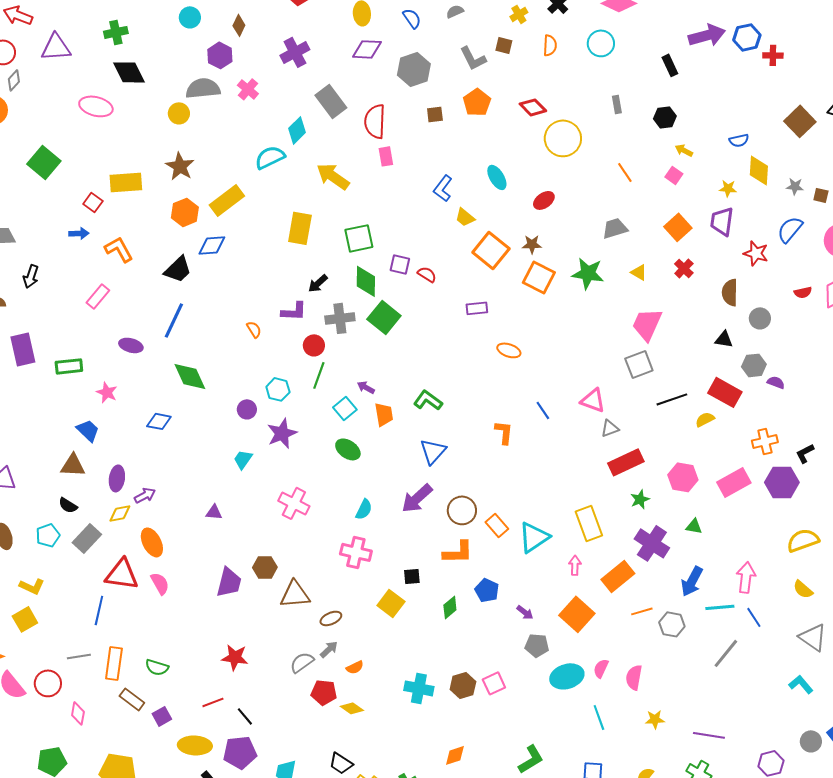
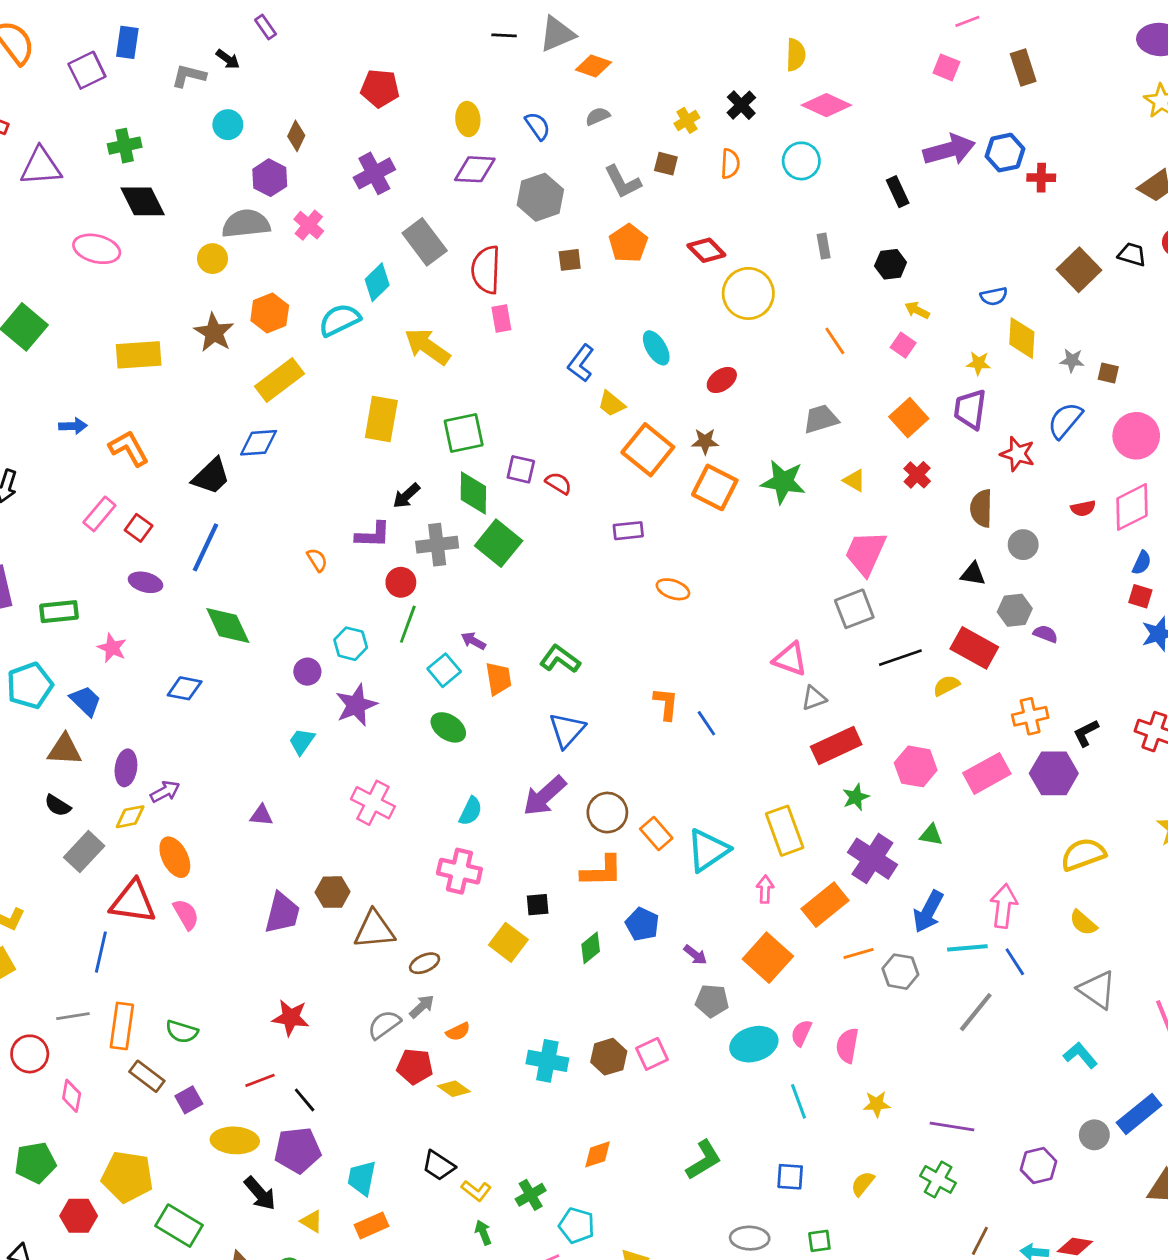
red square: (93, 202) -> (139, 528), moved
orange hexagon: (185, 212) -> (270, 313), moved
blue line: (543, 410) -> (706, 723), moved
cyan pentagon: (48, 535) -> (30, 686), moved, size x1.4

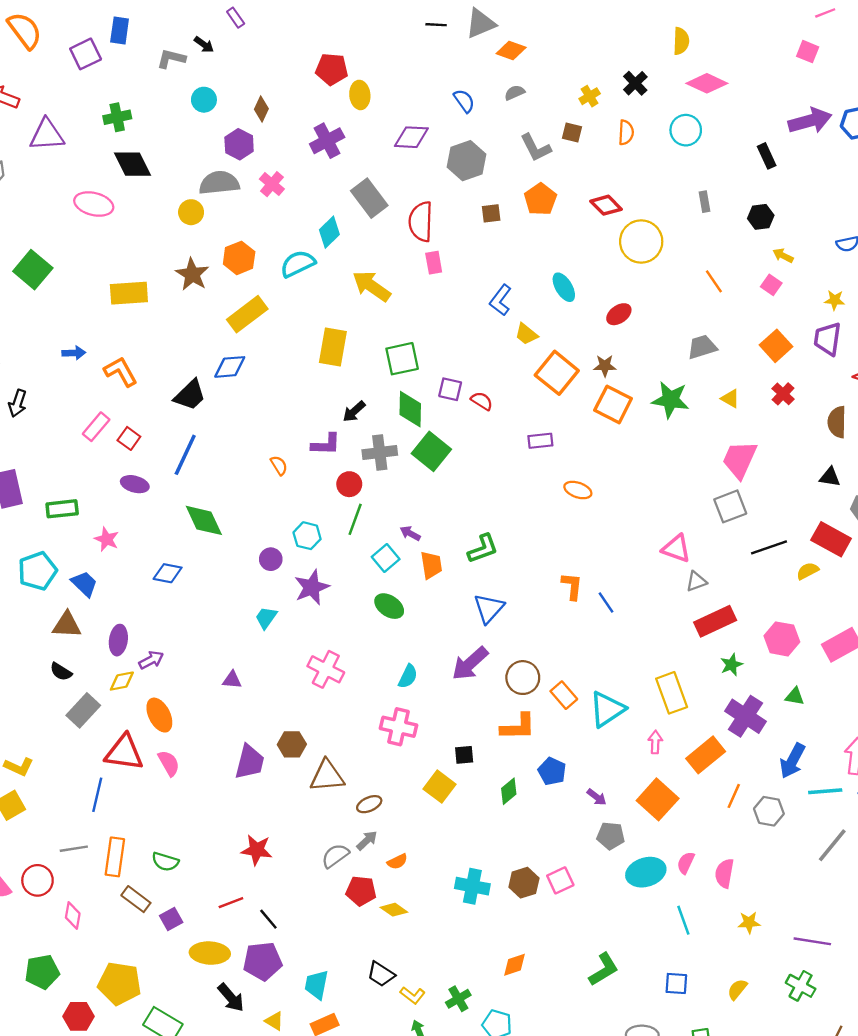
yellow ellipse: (468, 119) -> (360, 95), moved
green L-shape: (560, 659) -> (483, 549), turned 124
orange line: (859, 953) -> (734, 796), turned -50

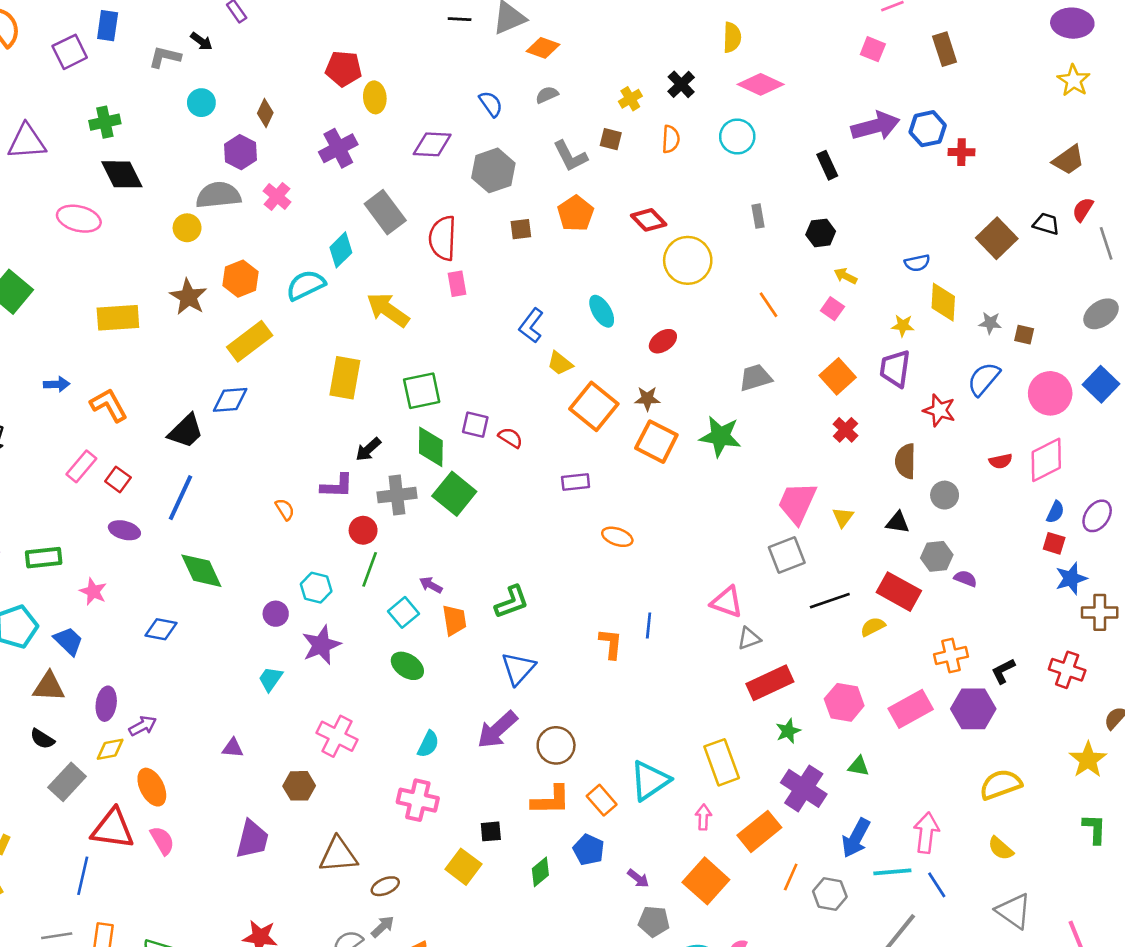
yellow triangle: (730, 399) -> (843, 517), moved, turned 36
blue line: (606, 603) -> (649, 625), moved, turned 40
orange rectangle: (564, 695) -> (602, 800), moved
brown hexagon: (292, 744) -> (299, 786), moved

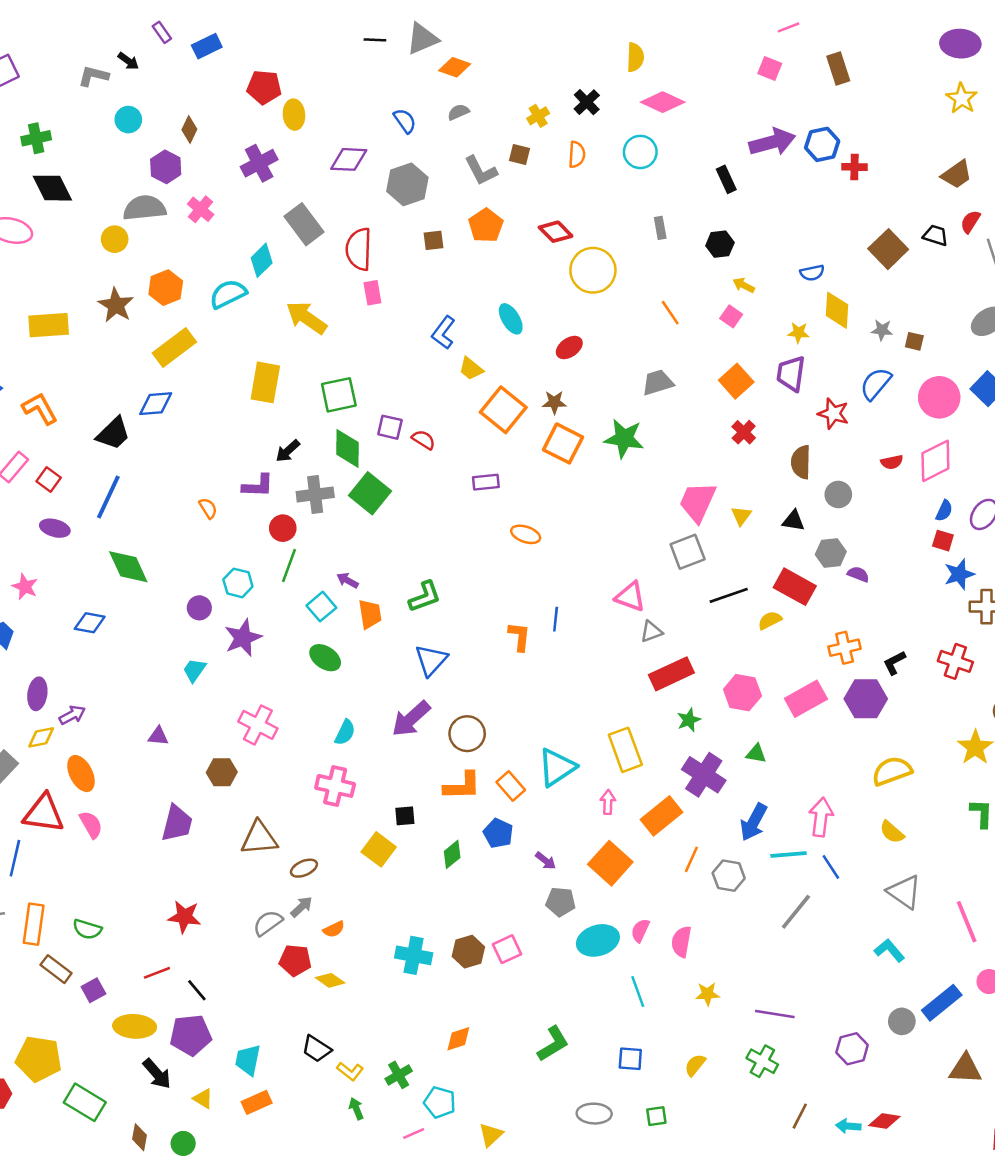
blue rectangle: (108, 26) -> (207, 46), moved, turned 56

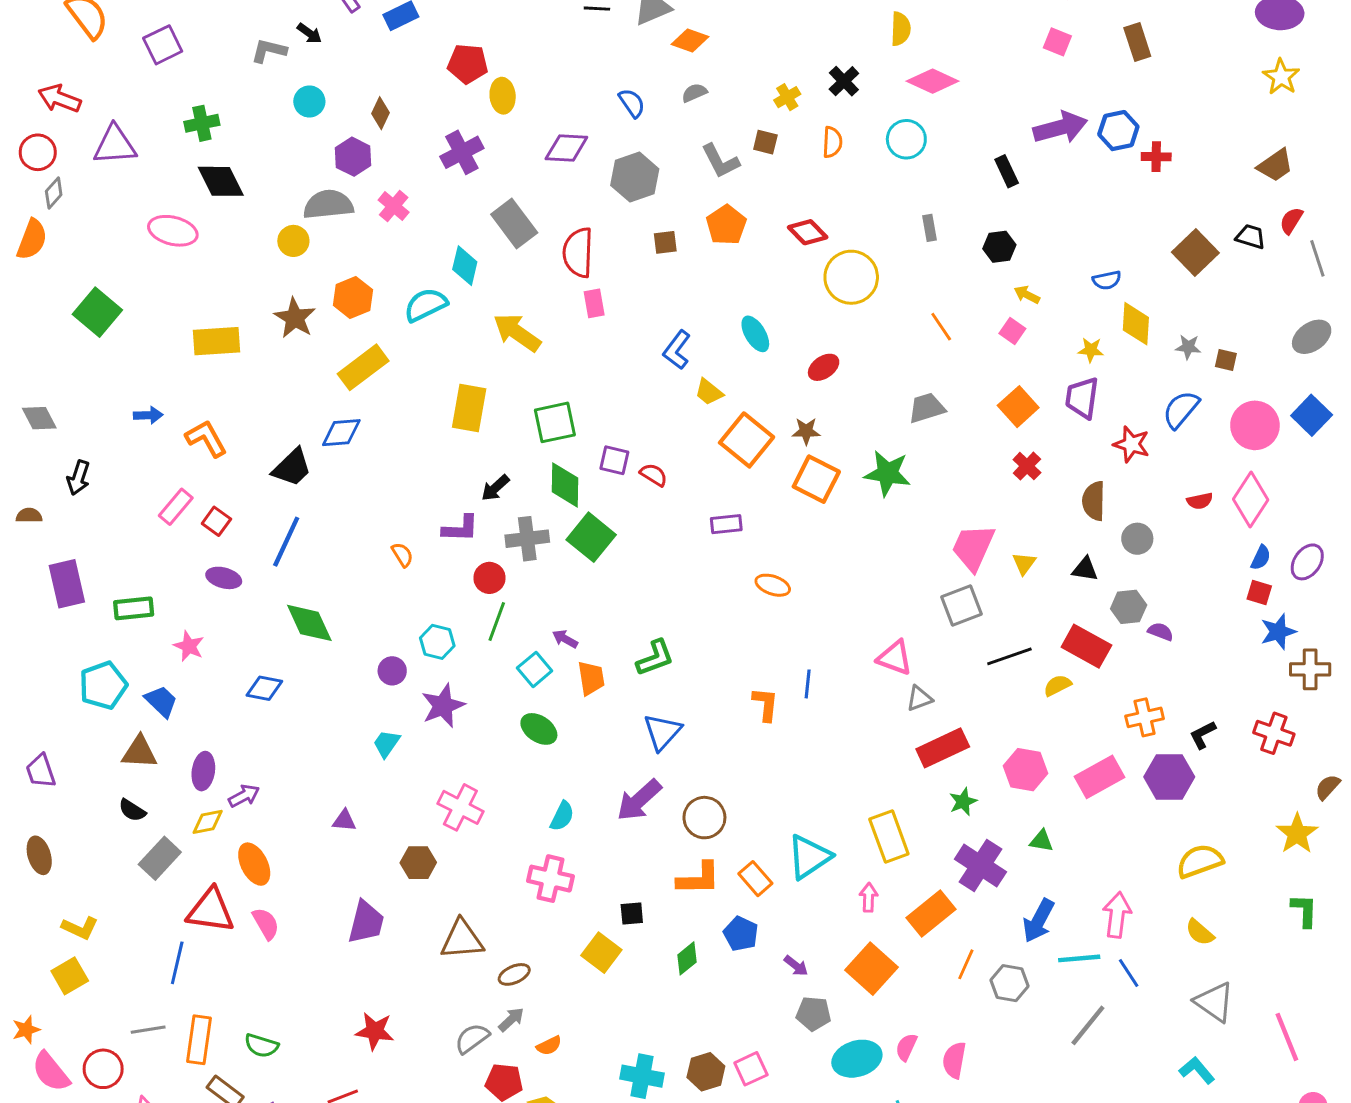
cyan diamond: (262, 260) -> (465, 266), turned -32
pink diamond: (935, 461) -> (1251, 499), turned -30

